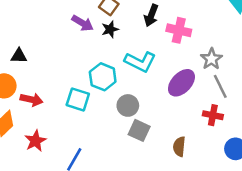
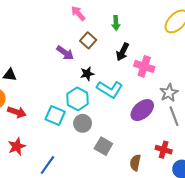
black star: (110, 29) -> (87, 74), moved
gray circle: (128, 105) -> (83, 123), moved
red cross: (213, 115) -> (164, 150), moved

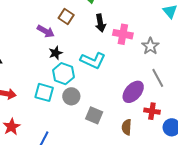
black arrow: (123, 52) -> (100, 23), turned -30
black star: (87, 74) -> (56, 53), moved
gray star: (169, 93) -> (150, 46), moved
purple ellipse: (142, 110) -> (133, 92), moved

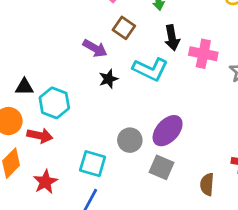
cyan L-shape: (93, 60) -> (150, 69), moved
cyan hexagon: (63, 74) -> (54, 103), moved
cyan square: (44, 92) -> (93, 164), moved
purple ellipse: (133, 92) -> (168, 131), moved

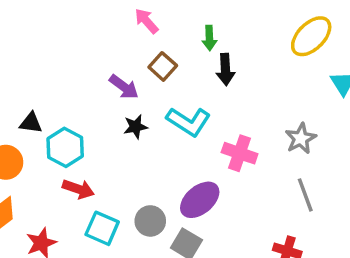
black arrow: (172, 38) -> (225, 69), moved
pink cross: (203, 54) -> (240, 153), moved
red arrow: (40, 136) -> (78, 189), moved
gray circle: (130, 140) -> (150, 221), moved

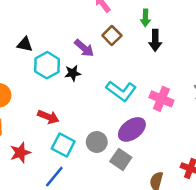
cyan L-shape: (189, 122) -> (121, 91), moved
black triangle: (31, 123) -> (25, 44), moved
black star: (136, 127) -> (73, 73), moved
cyan hexagon: (65, 147) -> (47, 65), moved

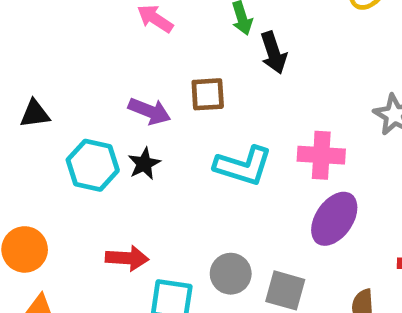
brown square: (112, 36) -> (208, 94), moved, turned -30
black triangle: (25, 44) -> (35, 114), moved
purple ellipse: (132, 129) -> (334, 219), moved

